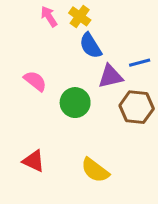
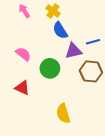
pink arrow: (49, 16) -> (24, 11), moved
red triangle: (34, 161) -> (22, 88), moved
yellow semicircle: (95, 170) -> (63, 113), turned 36

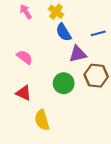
blue line: (93, 42) -> (98, 33), moved
green circle: (50, 68) -> (64, 83), moved
yellow semicircle: (63, 113) -> (42, 120), moved

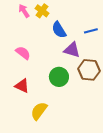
yellow cross: (56, 12) -> (42, 11), moved
purple triangle: (78, 54) -> (72, 50), turned 30
yellow semicircle: (42, 120) -> (39, 111), turned 54

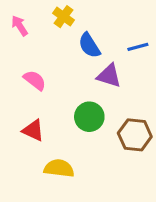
pink arrow: (24, 11) -> (20, 26), moved
brown hexagon: (89, 70) -> (135, 135), moved
yellow semicircle: (39, 111) -> (59, 168), turned 60

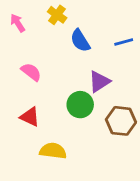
purple triangle: (109, 76) -> (99, 81), moved, turned -50

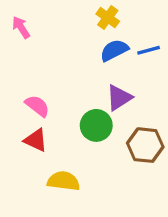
yellow cross: (57, 15) -> (108, 18), moved
blue semicircle: (80, 41) -> (114, 50), moved, turned 95
pink semicircle: (31, 72) -> (37, 106), moved

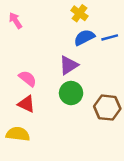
purple triangle: (119, 98) -> (69, 65), moved
yellow semicircle: (64, 181) -> (18, 134), moved

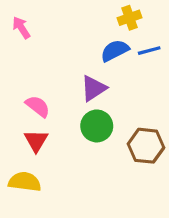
yellow cross: (79, 13) -> (130, 18), moved, turned 35
red triangle: (26, 104) -> (36, 141), turned 36

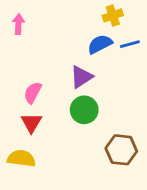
pink arrow: (21, 28) -> (18, 24), turned 36
pink semicircle: (38, 106) -> (33, 93), turned -100
brown hexagon: (146, 146) -> (121, 150), moved

